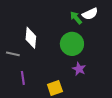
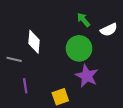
white semicircle: (90, 14) -> (109, 30), moved
purple star: (79, 69) -> (87, 76), size x1.5

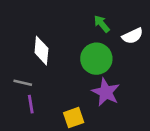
gray line: (14, 59) -> (23, 83), moved

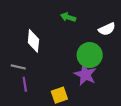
green arrow: (102, 24) -> (68, 17), moved, turned -32
green circle: (96, 59) -> (90, 55), moved

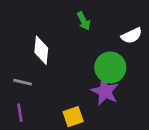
green arrow: (68, 17) -> (84, 21), turned -136
purple line: (25, 84) -> (20, 113), moved

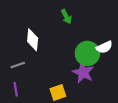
white semicircle: (132, 36) -> (104, 47), moved
gray line: (23, 82) -> (18, 65), turned -32

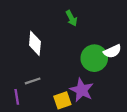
gray line: (18, 65) -> (33, 81), moved
purple star: (83, 72) -> (82, 90), moved

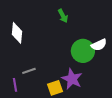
white diamond: (35, 43) -> (17, 33), moved

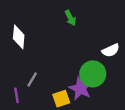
green circle: (83, 51) -> (93, 74), moved
gray line: (29, 71) -> (32, 80), turned -40

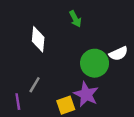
white diamond: (19, 37) -> (38, 39), moved
green circle: (93, 74) -> (95, 63), moved

